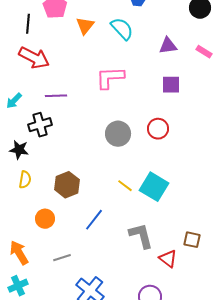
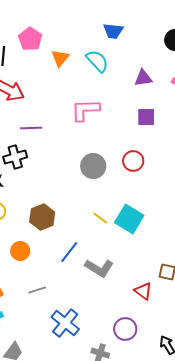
gray L-shape: (141, 236) -> (99, 268), moved, turned 136

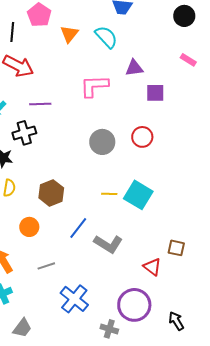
purple triangle: (143, 78) -> (134, 68), moved
yellow line: (100, 218) -> (109, 194), turned -35
purple circle: (125, 329) -> (134, 305), size x1.4

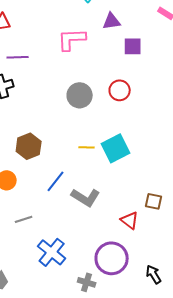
cyan square: (138, 195) -> (116, 148), turned 32

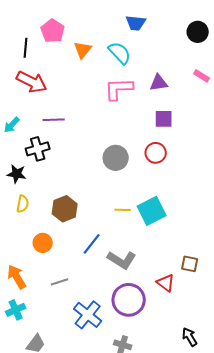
purple triangle: (112, 21) -> (159, 83), moved
pink L-shape: (72, 39) -> (119, 89), moved
purple square: (133, 46) -> (164, 119), moved
purple circle: (112, 258) -> (129, 300), moved

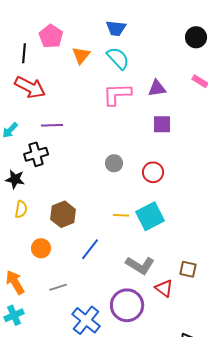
blue trapezoid: (136, 23) -> (116, 28), moved
red circle: (156, 153) -> (153, 172), moved
gray circle: (116, 158) -> (114, 163), size x0.7
gray L-shape: (122, 260) -> (140, 265), moved

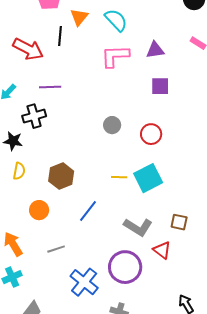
black line: (24, 53) -> (60, 36), moved
brown square: (188, 269) -> (179, 222), moved

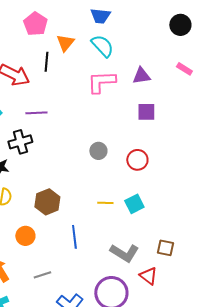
cyan square: (148, 178) -> (134, 204), size x0.7
blue line: (88, 211) -> (74, 237), turned -45

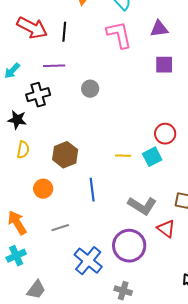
black line: (46, 62) -> (64, 32), moved
pink L-shape: (101, 82) -> (119, 35), turned 80
gray circle: (98, 151) -> (90, 89), moved
red circle: (137, 160) -> (165, 134), moved

